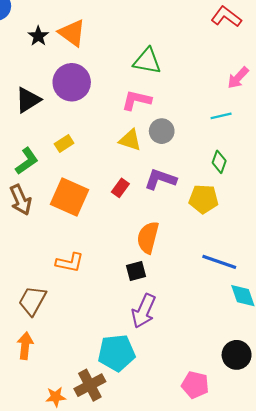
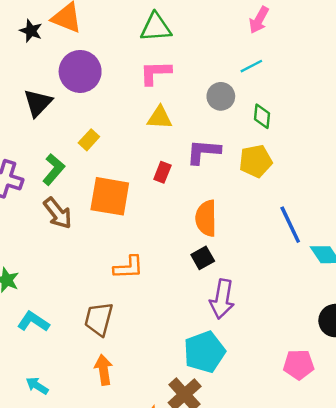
gray circle: (162, 131) -> (221, 96), moved
blue line: (219, 262) -> (290, 225), turned 60

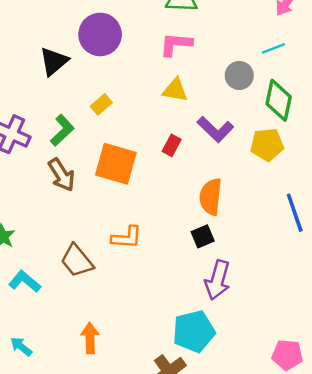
green diamond: (262, 116) -> (279, 100), size x1.6
purple L-shape: (203, 152) -> (215, 129), turned -147
brown trapezoid: (99, 319) -> (77, 261), moved, turned -60

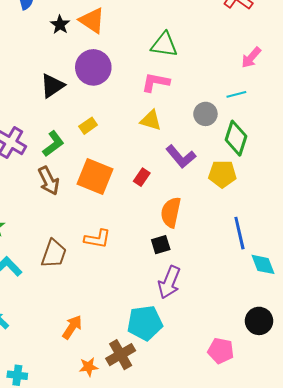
red rectangle: (172, 145) -> (142, 177), moved
brown trapezoid: (77, 261) -> (54, 254), turned -128
orange arrow: (90, 338) -> (72, 327), moved, turned 30

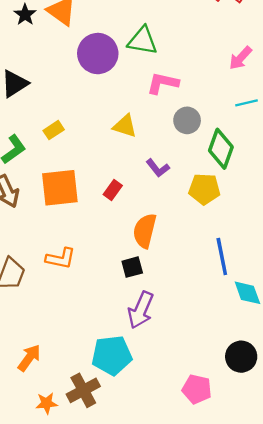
purple circle: (93, 67) -> (98, 54), moved
pink L-shape: (156, 82) -> (163, 83), moved
cyan line: (236, 94) -> (246, 103), moved
purple L-shape: (181, 157) -> (158, 168), size x0.7
orange square: (95, 176) -> (60, 188), turned -30

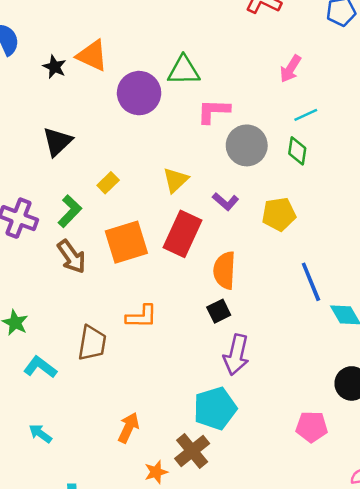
gray circle: (187, 120) -> (247, 145), size x1.4
yellow triangle: (125, 126) -> (176, 180), moved, turned -50
green diamond: (221, 149) -> (297, 151), moved, size x0.7
red rectangle: (113, 190) -> (183, 234), size x2.0

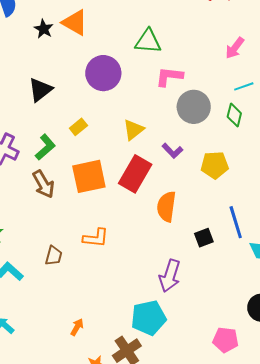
purple circle: (139, 93) -> (103, 73), moved
black square: (219, 311) -> (204, 238), moved
brown trapezoid: (92, 343) -> (54, 256), size x0.7
orange arrow: (129, 428) -> (77, 327), size x0.7

